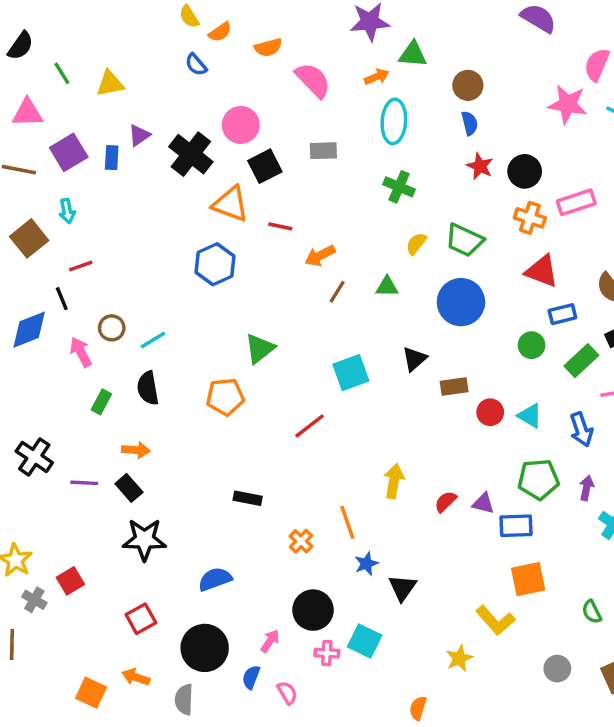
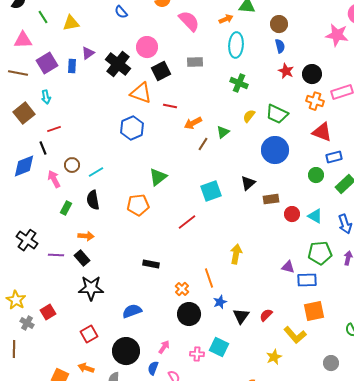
green triangle: (387, 287) -> (223, 132), moved, turned -40
red semicircle: (445, 502) -> (266, 315), moved
black circle: (313, 610) -> (189, 314), moved

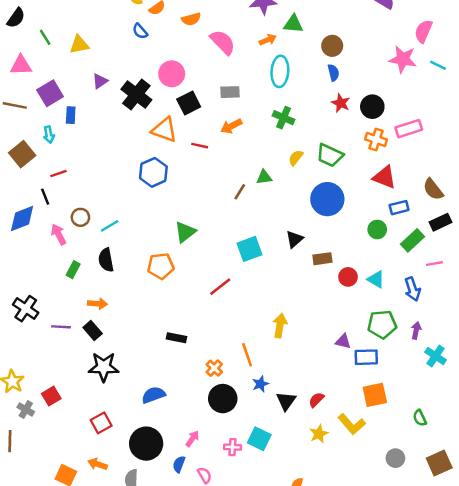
blue rectangle: (72, 66) -> (71, 115), moved
orange arrow: (193, 123) -> (231, 126), moved
green triangle: (223, 132) -> (264, 177), turned 32
yellow star: (274, 357) -> (319, 434), moved

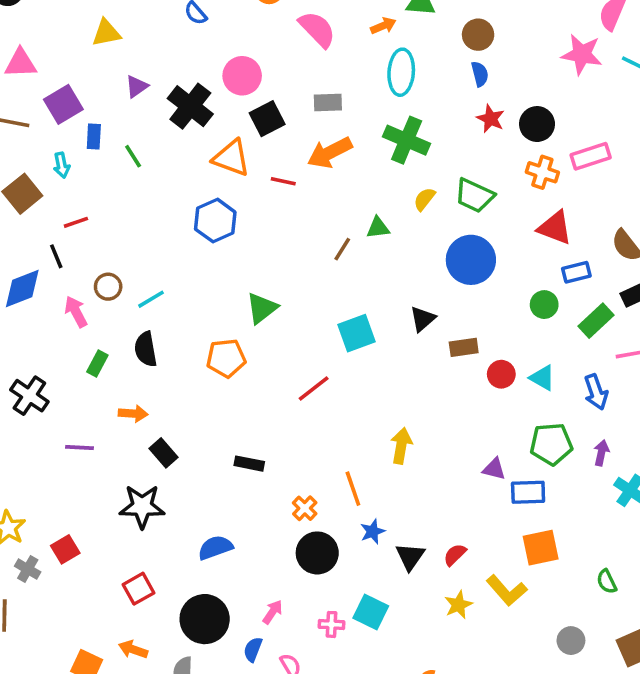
green line: (45, 37) -> (133, 156), moved
green cross: (284, 118) -> (407, 140), size x1.4
orange arrow: (231, 126) -> (330, 153), size x1.4
black cross: (26, 309) -> (29, 396), moved
black rectangle: (93, 330) -> (163, 453), moved

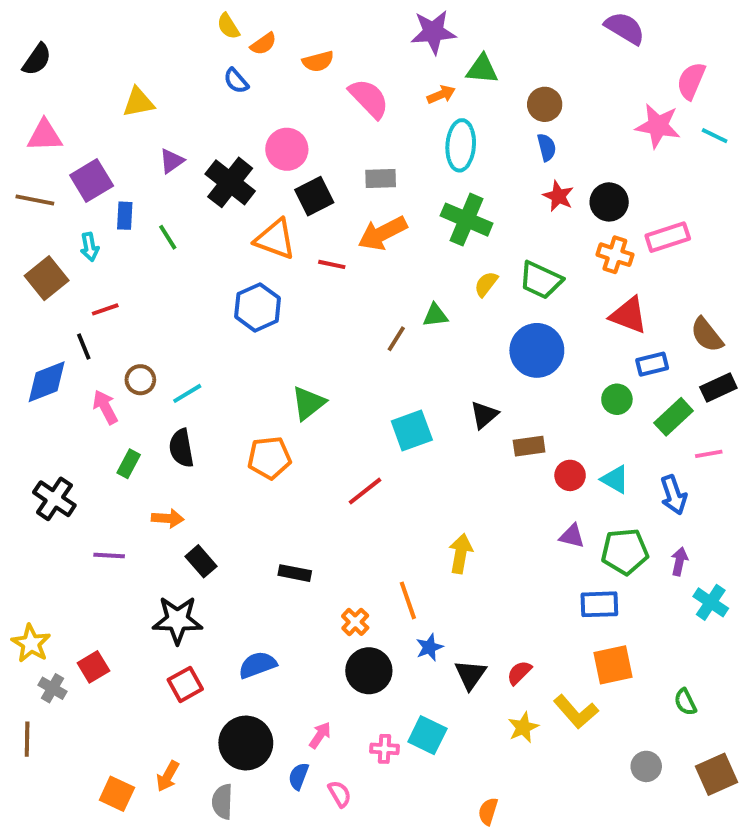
purple triangle: (494, 469) -> (572, 536), moved
red square: (138, 589) -> (185, 684), moved
orange arrow: (133, 649) -> (168, 776), turned -80

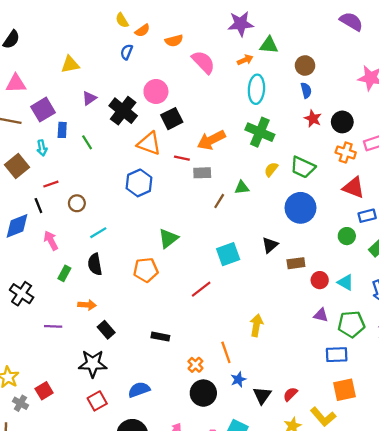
blue semicircle: (236, 81) -> (127, 52), turned 63
gray rectangle: (381, 179) -> (202, 173), moved
brown circle: (140, 380) -> (77, 203), moved

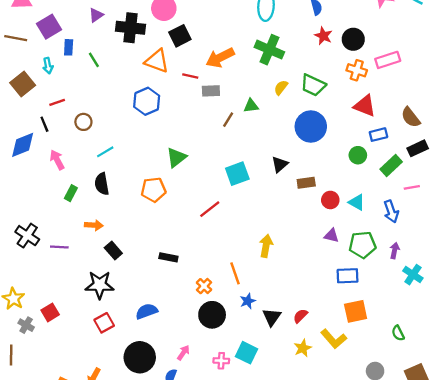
black cross: (123, 111) -> (131, 28), turned -32
black cross: (22, 294) -> (27, 236), moved

